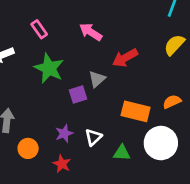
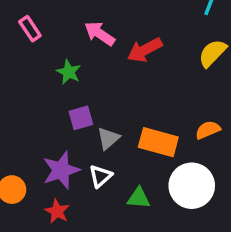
red arrow: (125, 58) -> (145, 50), moved
green star: (49, 68) -> (69, 72), moved, size x0.6
gray triangle: (97, 79) -> (108, 138), moved
purple star: (64, 133) -> (61, 170), size x1.5

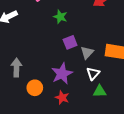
white triangle: (101, 176) -> (93, 73), moved
green triangle: (139, 198) -> (100, 91), moved

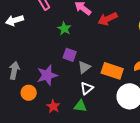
purple square: (70, 42) -> (70, 55), turned 32
purple star: (62, 74) -> (47, 75), moved
green triangle: (100, 91) -> (80, 106), moved

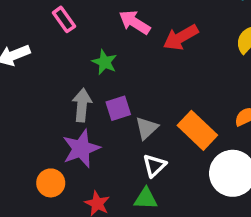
purple square: (70, 55) -> (118, 108), turned -32
gray arrow: (14, 70) -> (82, 105), moved
orange rectangle: (112, 71) -> (197, 130), turned 30

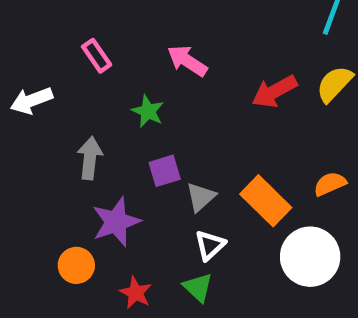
red arrow: (181, 37) -> (274, 91), moved
gray arrow: (82, 105) -> (90, 158), moved
green triangle: (146, 199) -> (198, 287), turned 40

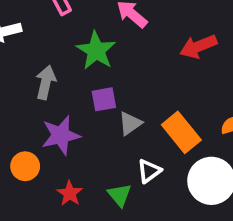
green star: (148, 111) -> (96, 51), size x1.5
white triangle: (210, 245) -> (149, 171), moved

